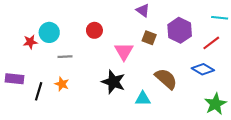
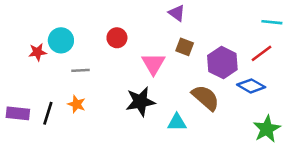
purple hexagon: (180, 30) -> (222, 63), moved
purple rectangle: (14, 79) -> (18, 113), moved
black star: (113, 82) -> (140, 102), turned -30

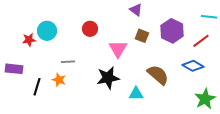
purple hexagon: (222, 63) -> (172, 31), moved
gray line: (80, 70) -> (68, 62), moved
purple rectangle: (18, 113) -> (14, 69), moved

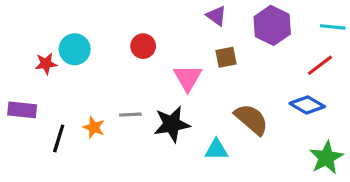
purple hexagon: (172, 31) -> (272, 25), moved
brown square: (142, 36) -> (226, 57), turned -32
gray line: (68, 62) -> (130, 115), moved

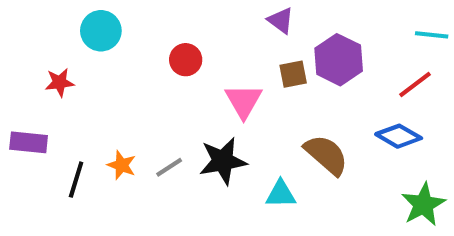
purple hexagon: (272, 25) -> (339, 60), moved
cyan circle: (75, 49) -> (101, 31), moved
gray line: (130, 115) -> (169, 167), moved, turned -30

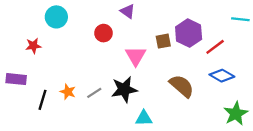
purple triangle: (281, 20) -> (128, 11), moved
red line: (415, 85) -> (215, 47), moved
cyan triangle: (281, 194) -> (144, 118), moved

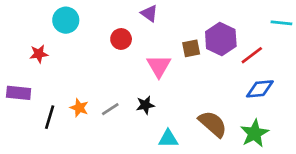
blue diamond: (222, 76) -> (260, 89), turned -35
brown semicircle: (182, 86) -> (213, 124), moved
black star: (124, 89) -> (145, 105), size x0.6
green star: (236, 114) -> (254, 133), moved

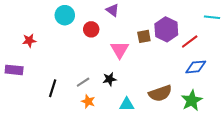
cyan circle: (66, 20) -> (65, 15), moved
orange star: (79, 108) -> (88, 101), moved
black line: (50, 117) -> (53, 88), moved
brown semicircle: (213, 124) -> (160, 93), turned 120

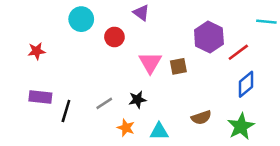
brown square: (144, 36) -> (178, 66), moved
blue diamond: (196, 67) -> (246, 84), turned -35
purple rectangle: (14, 70) -> (40, 97), moved
brown semicircle: (160, 93) -> (201, 117), size x0.7
orange star: (88, 101) -> (126, 128), moved

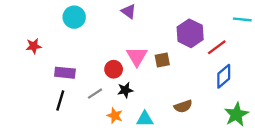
red circle: (114, 37) -> (114, 69), moved
purple rectangle: (40, 97) -> (65, 73), moved
green star: (241, 126) -> (236, 114), moved

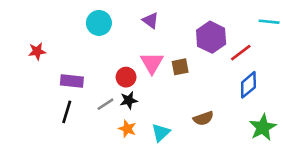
purple triangle: (129, 11) -> (151, 20), moved
cyan circle: (74, 17) -> (99, 23), moved
black star: (125, 90) -> (129, 100), moved
cyan triangle: (145, 119) -> (161, 133), turned -42

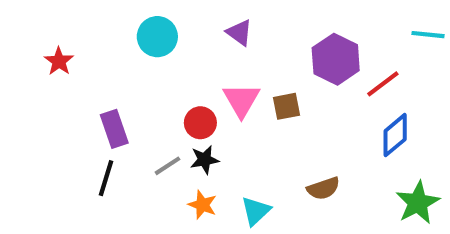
red star: (37, 51) -> (59, 61), moved, turned -30
purple rectangle: (72, 81) -> (114, 129), turned 65

